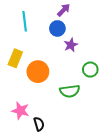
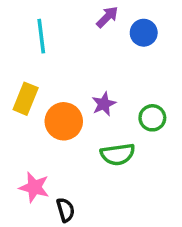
blue circle: (57, 28) -> (144, 33), moved
purple star: (71, 45) -> (104, 104), moved

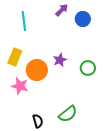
green semicircle: (118, 154) -> (68, 114), moved, turned -30
pink star: (34, 187) -> (20, 86), moved

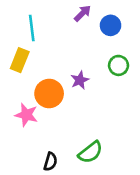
yellow rectangle: (15, 57) -> (20, 60), moved
green circle: (88, 68) -> (119, 65), moved
black semicircle: (38, 121) -> (50, 162), turned 32

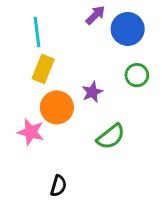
blue circle: (111, 25) -> (128, 29), size x1.4
yellow rectangle: (20, 60) -> (43, 69), moved
green semicircle: (90, 152) -> (111, 137), moved

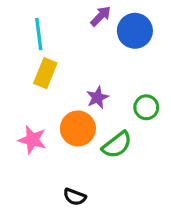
green circle: (137, 75) -> (146, 107), moved
orange circle: (57, 107) -> (78, 128), moved
black semicircle: (58, 186) -> (75, 197), moved, turned 95

